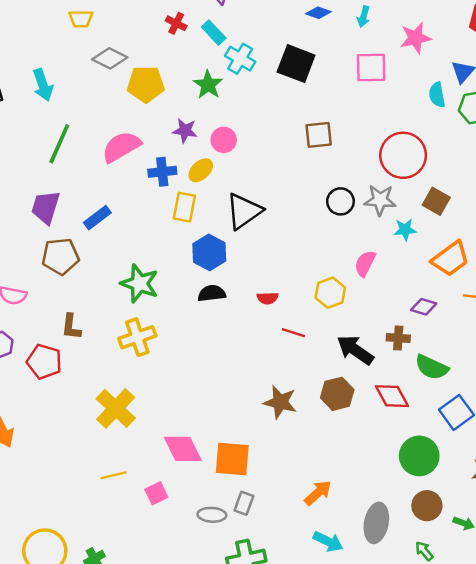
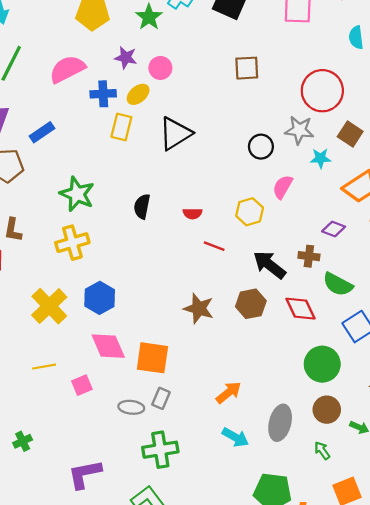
black circle: (340, 201) -> (261, 147), moved
blue hexagon: (209, 252) -> (100, 298), moved
black semicircle: (212, 293) -> (142, 206), turned -75

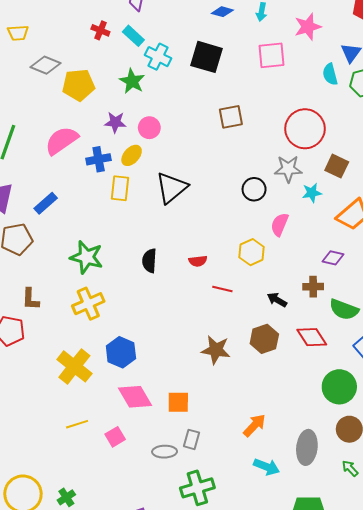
black arrow: (269, 265) -> (277, 300), size x0.6
orange square: (152, 358) -> (178, 402), size x0.7

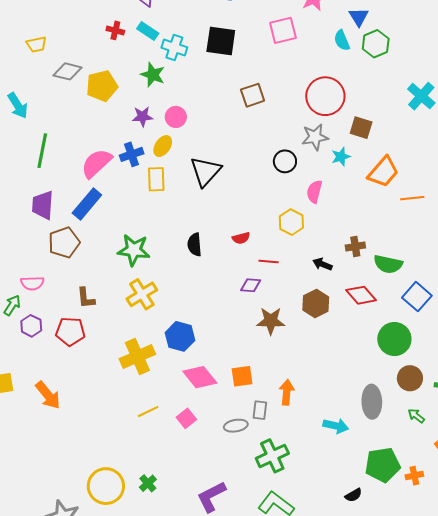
pink semicircle: (62, 140) -> (96, 163), moved
blue rectangle: (46, 203) -> (87, 204), size x1.4
purple diamond: (333, 258) -> (251, 285), moved
yellow cross: (74, 366) -> (137, 357), turned 36
orange arrow: (254, 425) -> (287, 392), moved, turned -30

